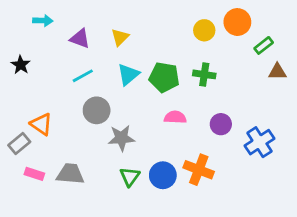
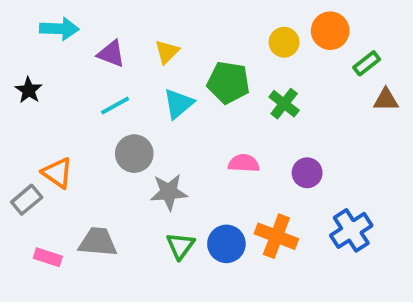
cyan arrow: (43, 21) -> (59, 29), size x1.4
green cross: (204, 74) -> (284, 104), turned 30
green pentagon: (164, 77) -> (228, 83), moved
blue cross: (259, 142) -> (351, 230), moved
pink rectangle: (34, 174) -> (48, 257), moved

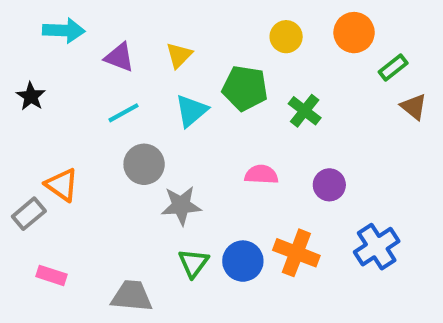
yellow circle: (284, 42) -> (286, 37), moved
brown triangle: (386, 100) -> (414, 107), turned 40
gray trapezoid: (98, 242) -> (132, 296), moved

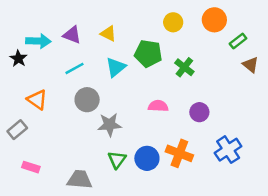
cyan arrow: (64, 30) -> (38, 41), moved
yellow triangle: (179, 55) -> (108, 34), turned -49
orange triangle: (62, 185) -> (37, 100), moved

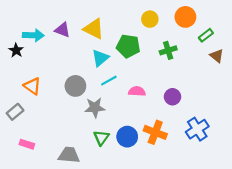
yellow triangle: (108, 34) -> (94, 29), size x1.5
green cross: (184, 67) -> (168, 50), moved, turned 35
cyan line: (75, 68) -> (109, 81), moved

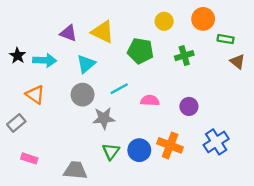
cyan arrow: (33, 35) -> (45, 60), moved
green rectangle: (206, 35) -> (226, 39), turned 48
cyan triangle: (100, 58) -> (86, 64), moved

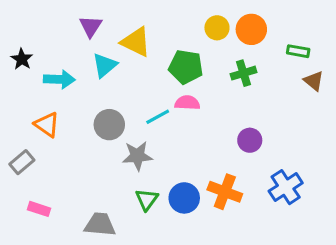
orange circle: (203, 19) -> (251, 29), moved
purple triangle: (68, 33) -> (91, 26), moved, turned 42
black star: (17, 56) -> (22, 59), moved
cyan triangle: (86, 64) -> (105, 65), moved
pink semicircle: (150, 101) -> (187, 103), moved

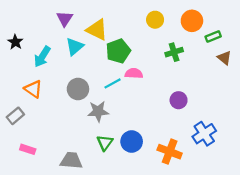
orange circle: (251, 29) -> (192, 21), moved
green rectangle: (298, 51) -> (213, 36), turned -32
green pentagon: (186, 67) -> (118, 51), moved, turned -30
cyan arrow: (59, 79) -> (42, 57), turned 120
orange cross: (225, 192) -> (170, 152), moved

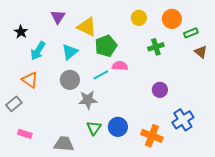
black star: (15, 42) -> (21, 32), moved
cyan triangle: (75, 47) -> (70, 52), moved

